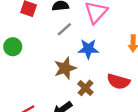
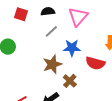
red semicircle: (118, 81) -> (95, 63), moved

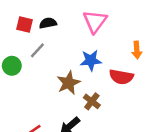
black semicircle: (48, 11) -> (48, 23), moved
gray line: (51, 31) -> (37, 50), moved

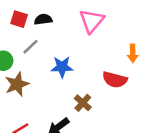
blue star: (91, 60) -> (62, 67), moved
brown star: (69, 83) -> (17, 84), moved

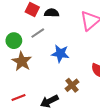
brown star: (17, 84) -> (22, 61), turned -30

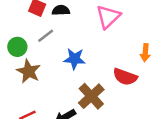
brown cross: (72, 85) -> (91, 96), size x1.5

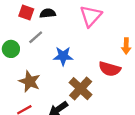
brown star: (29, 71) -> (30, 81), moved

